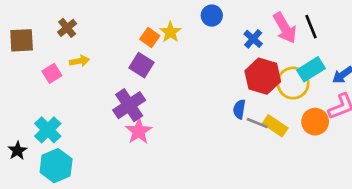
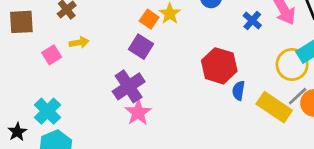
red hexagon: (263, 76) -> (219, 66), moved
gray line: (257, 123) -> (298, 96), moved, turned -65
yellow rectangle: (275, 126) -> (274, 107), size x1.4

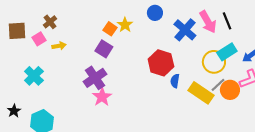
blue cross: (252, 21) -> (185, 30), size x1.6
pink square: (52, 55) -> (39, 39), moved
cyan cross: (47, 111) -> (34, 76), moved

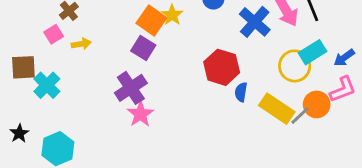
orange square: (110, 29) -> (151, 20), size x1.5
brown square: (17, 31) -> (23, 67), moved
gray line: (218, 85) -> (300, 115), moved

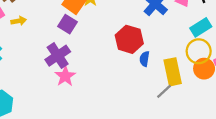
yellow circle: (295, 66) -> (199, 51), moved
yellow rectangle: (277, 109) -> (173, 72), turned 44
gray line: (300, 115) -> (164, 91), moved

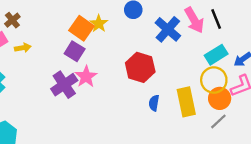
blue semicircle: (144, 59) -> (154, 103), moved
pink star: (65, 76) -> (86, 77), moved
gray line: (164, 91) -> (218, 121), moved

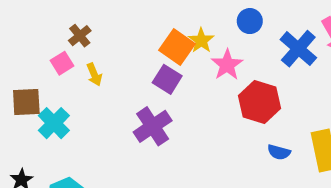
yellow arrow: (23, 48) -> (94, 74), turned 77
pink star: (86, 77) -> (227, 65), moved
blue semicircle: (154, 103) -> (279, 152), turned -84

